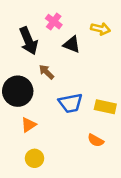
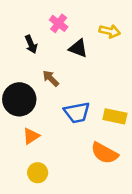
black arrow: (29, 41) -> (31, 44), size x0.6
orange semicircle: (96, 140) -> (104, 153), size x1.5

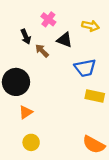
brown arrow: (51, 78) -> (42, 51), moved
blue trapezoid: (77, 112) -> (85, 68), moved
orange semicircle: (104, 153) -> (94, 145), moved

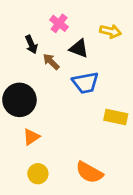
blue trapezoid: (85, 68) -> (85, 83), moved
orange semicircle: (94, 145) -> (89, 172), moved

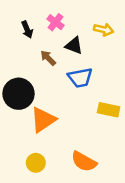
black arrow: (31, 44) -> (27, 30), moved
orange triangle: (31, 137) -> (43, 120), moved, size x1.6

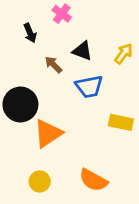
pink cross: (56, 22) -> (62, 14), moved
yellow arrow: (104, 30) -> (124, 54), moved, turned -66

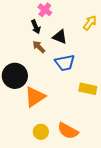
black arrow: (30, 33) -> (36, 27), moved
yellow arrow: (124, 54) -> (90, 23), moved
yellow circle: (40, 182) -> (41, 132), moved

